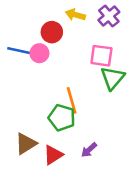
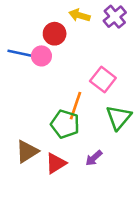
pink square: (101, 56) -> (103, 80), moved, turned 30
green triangle: (113, 78) -> (119, 117), moved
orange line: (72, 100) -> (75, 106), turned 35

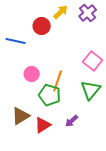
yellow arrow: (79, 15) -> (61, 12), turned 119
pink circle: (41, 56) -> (32, 74), moved
pink square: (103, 80) -> (93, 61), moved

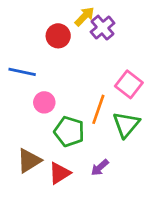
purple cross: (88, 13) -> (103, 28), moved
blue line: (16, 41) -> (22, 72), moved
orange line: (58, 81) -> (98, 109), moved

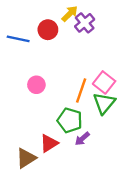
blue line: (22, 72) -> (18, 39), moved
pink square: (129, 84) -> (104, 82), moved
green pentagon: (69, 132) -> (70, 120), moved
brown triangle: (29, 161) -> (26, 158), moved

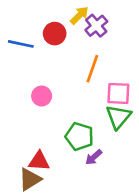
pink square: (104, 82) -> (118, 93), turned -35
orange line: (81, 91) -> (92, 69), moved
red triangle: (49, 143) -> (39, 161), moved, turned 36

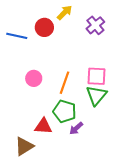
purple cross: (96, 26) -> (95, 25), moved
orange line: (92, 69) -> (65, 83), moved
red triangle: (39, 161) -> (43, 126), moved

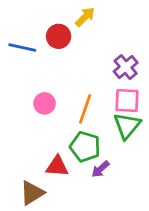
purple cross: (95, 25) -> (126, 67), moved

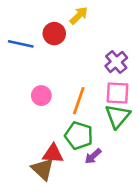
brown triangle: (32, 193) -> (43, 169), moved, turned -45

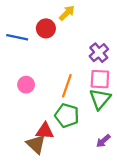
pink circle: (41, 96) -> (26, 85), moved
purple arrow: (93, 156) -> (103, 141), moved

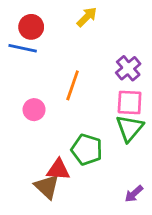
red circle: (46, 28) -> (31, 27), moved
orange line: (67, 86) -> (73, 85), moved
purple arrow: (103, 141) -> (134, 194), moved

